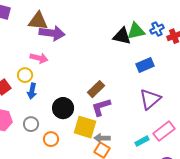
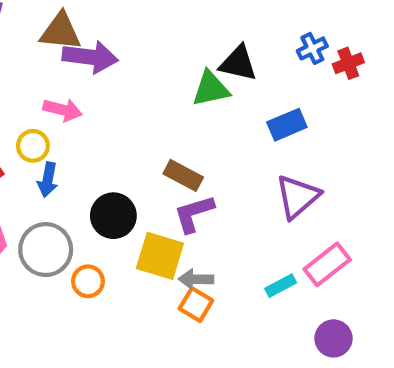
green triangle: (136, 31) -> (211, 89), moved
brown rectangle: (96, 89) -> (183, 175), turned 72
gray circle: (31, 124) -> (46, 250), size x1.6

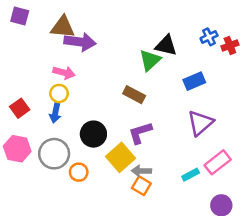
green triangle: (211, 89) -> (150, 60), turned -30
yellow circle: (33, 146) -> (59, 93), moved
brown rectangle: (183, 175) -> (134, 95), moved
yellow square: (160, 256) -> (120, 157), turned 32

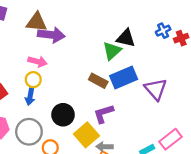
blue rectangle: (194, 81) -> (124, 77), moved, size x1.4
purple triangle: (200, 123) -> (156, 89), moved, turned -30

